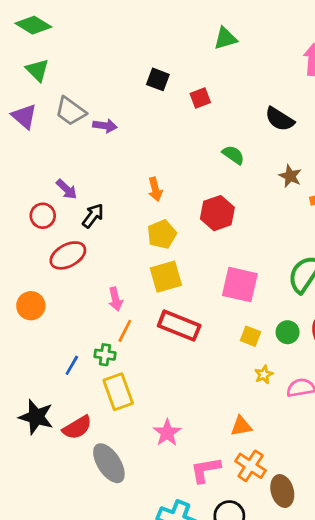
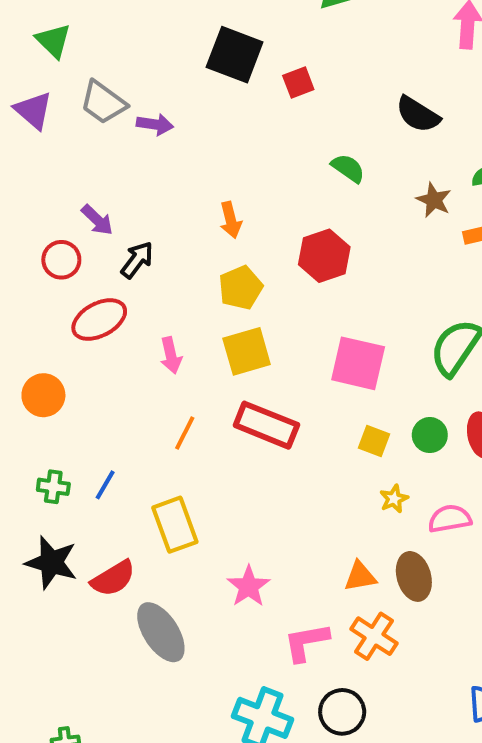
black square: (158, 79) -> (235, 55), size x1.6
pink arrow: (116, 299) -> (171, 355), moved
green cross: (105, 355) -> (53, 487), moved
brown ellipse: (282, 491) -> (414, 576), moved

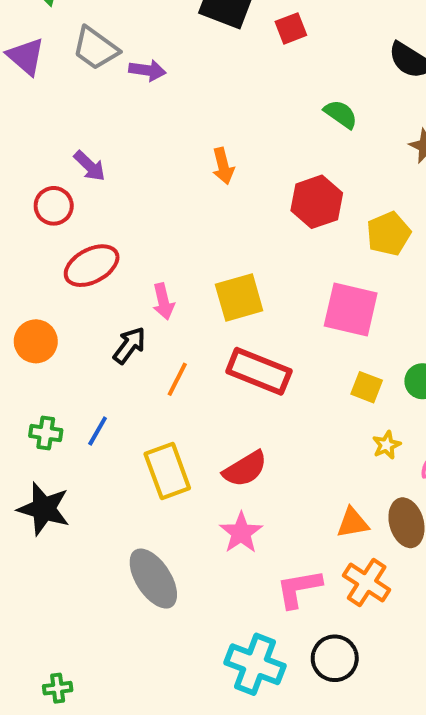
black arrow: (137, 260) -> (129, 345), moved
yellow pentagon: (241, 288) -> (389, 234), moved
red semicircle: (113, 578) -> (245, 469), moved

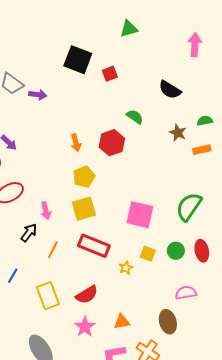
red hexagon: (317, 202) -> (112, 143), moved
yellow pentagon: (389, 234) -> (84, 177), moved
yellow star: (387, 445) -> (126, 268), moved
orange triangle: (353, 523) -> (122, 322), moved

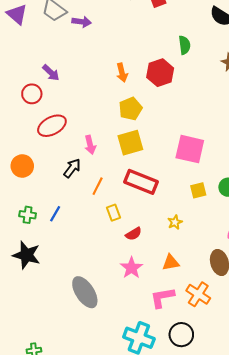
green semicircle: (135, 117) -> (185, 45), turned 48
yellow square: (148, 254) -> (198, 190), turned -35
yellow star: (126, 268) -> (175, 222), moved
red semicircle: (87, 295) -> (134, 234), size x0.7
yellow rectangle: (48, 296) -> (113, 213), moved, size x0.6

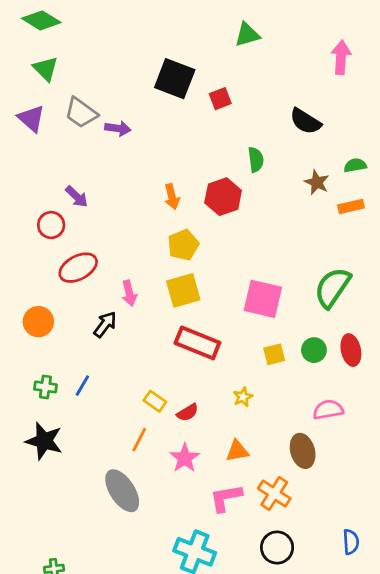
orange line: (98, 186) -> (139, 440), moved
yellow rectangle: (113, 213) -> (155, 401), moved, turned -35
black circle: (181, 335) -> (277, 548), moved

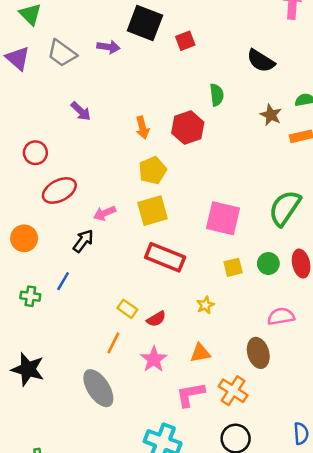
purple arrow: (118, 128) -> (108, 47), moved
purple arrow: (77, 197) -> (81, 111), moved
pink arrow: (129, 293) -> (105, 213), turned 80
blue line: (82, 386) -> (63, 281), moved
black star: (44, 441) -> (28, 369), moved

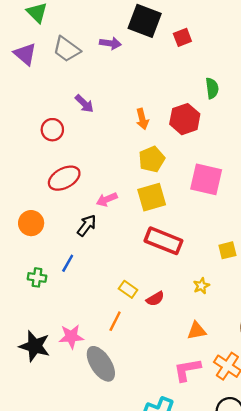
red circle: (35, 153) -> (52, 130), moved
pink square: (223, 218) -> (206, 179), moved
pink star: (154, 359) -> (71, 337), moved, turned 30

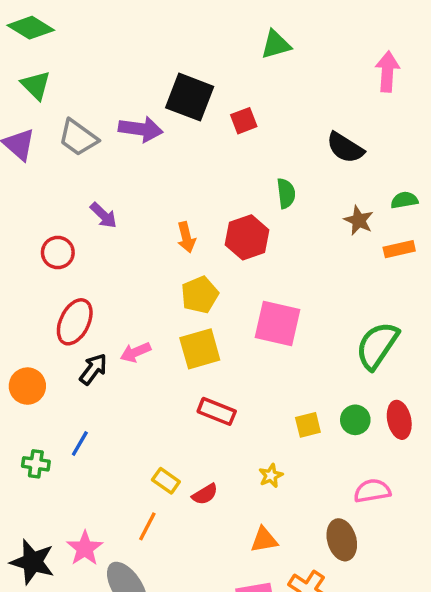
purple arrow: (110, 43) -> (141, 129), size x1.4
red ellipse: (64, 178) -> (75, 322), turned -36
black arrow: (87, 225) -> (93, 369), moved
red rectangle: (164, 241) -> (217, 411), size x0.7
pink star: (71, 337) -> (85, 548), turned -30

